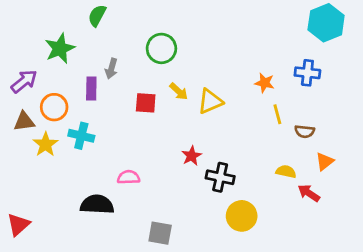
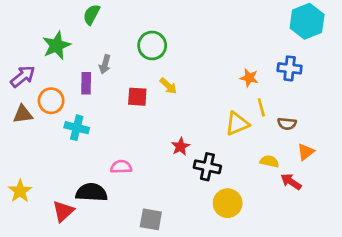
yellow triangle: (210, 101) -> (237, 124), moved
yellow star: (46, 144) -> (20, 191), moved
red triangle: (18, 224) -> (63, 211), moved

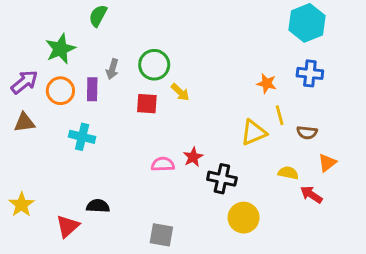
cyan hexagon: (307, 21) -> (307, 23), moved
green circle: (152, 45) -> (154, 65), moved
orange circle: (51, 101) -> (60, 91), moved
pink semicircle: (121, 167) -> (163, 164), moved
black semicircle: (91, 192) -> (98, 206), size x0.7

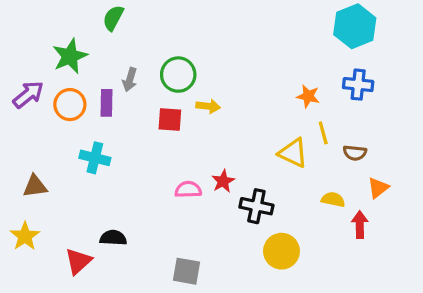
yellow arrow: (180, 92) -> (208, 106), turned -36
brown triangle: (24, 122) -> (35, 186), moved
yellow triangle: (254, 133) -> (293, 153), turned 48
red arrow: (311, 195) -> (360, 225), turned 55

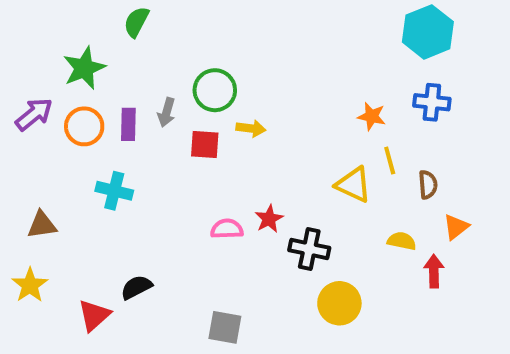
gray arrow: (130, 80) -> (167, 112), moved
brown semicircle: (355, 153) -> (428, 185), turned -100
black semicircle: (113, 238) -> (136, 287), turned -30

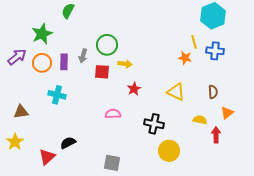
yellow line: (390, 161) -> (194, 42), moved
red star: (269, 219) -> (134, 89), moved

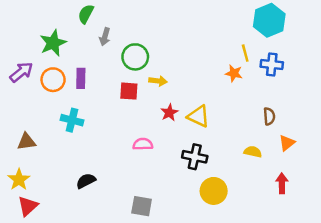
gray arrow: (83, 56) -> (105, 37), moved
yellow triangle: (176, 92) -> (198, 116), moved
red arrow: (216, 135) -> (282, 183), moved
red triangle: (47, 157) -> (28, 206), moved

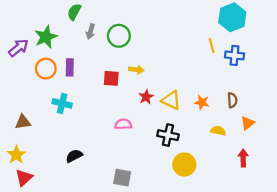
green circle: (135, 57) -> (119, 36), moved
purple arrow: (21, 72) -> (19, 48), moved
orange star: (234, 73) -> (202, 102), moved

